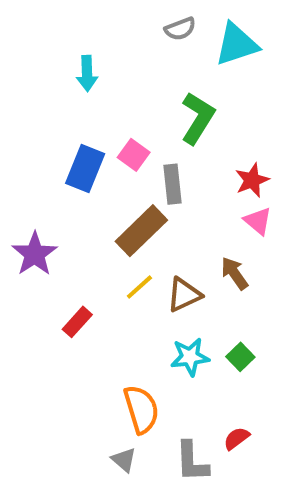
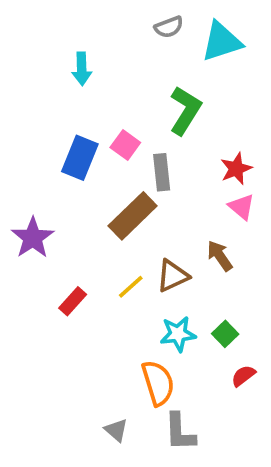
yellow line: (139, 287) -> (131, 287), moved
orange semicircle: (141, 409) -> (158, 383), moved
red semicircle: (236, 438) -> (243, 376), moved

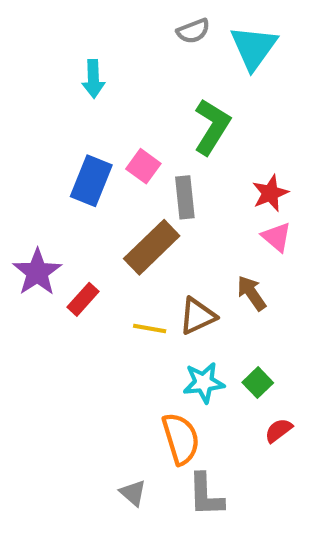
cyan triangle: (222, 42) -> (254, 48), turned -36
yellow line: (131, 287) -> (150, 328), turned 52
red rectangle: (73, 301) -> (83, 299), moved

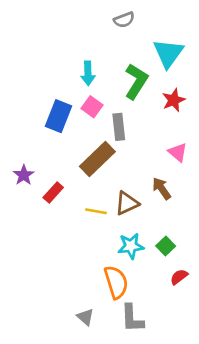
cyan triangle: (254, 48) -> (168, 53), moved
cyan arrow: (93, 79) -> (88, 73), moved
red star: (270, 193) -> (174, 100), moved
purple star: (37, 272) -> (24, 175), size x0.7

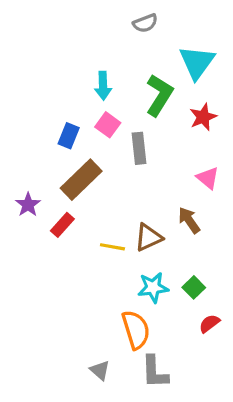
blue rectangle: (59, 116) -> (69, 136), size x0.7
brown rectangle: (97, 159) -> (81, 180), moved

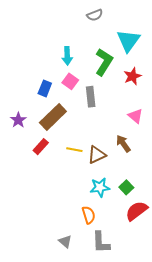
purple star: (28, 205) -> (18, 120), moved
yellow line: (112, 247) -> (74, 150), moved
red semicircle: (209, 323) -> (137, 211), size x1.6
orange semicircle: (136, 330) -> (89, 215), size x0.7

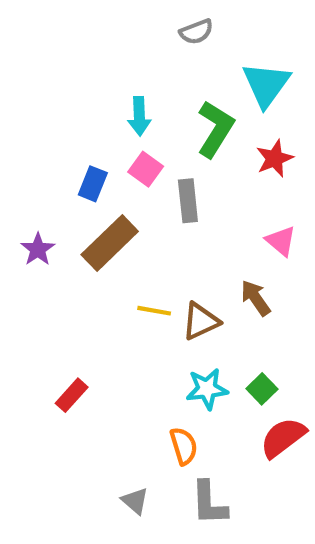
red rectangle: (41, 147) -> (72, 395), moved

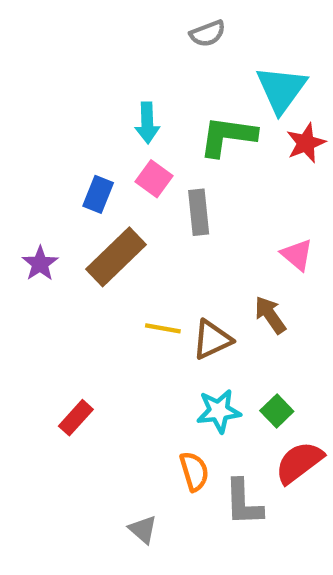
green L-shape: (215, 129) -> (228, 136), turned -114
red star: (275, 158) -> (306, 143), moved
gray L-shape: (209, 503) -> (243, 503), moved

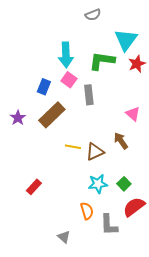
cyan arrow: (147, 123) -> (66, 55), size x1.4

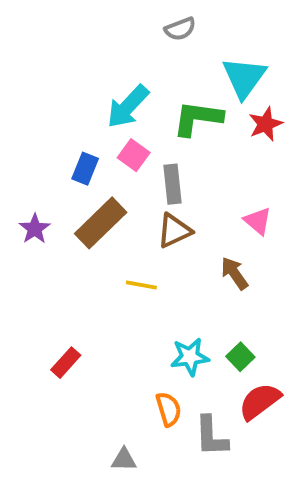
cyan arrow: (66, 55) -> (128, 107), turned 45
brown triangle: (95, 152) -> (174, 231), moved
gray triangle: (64, 237) -> (124, 460), turned -40

